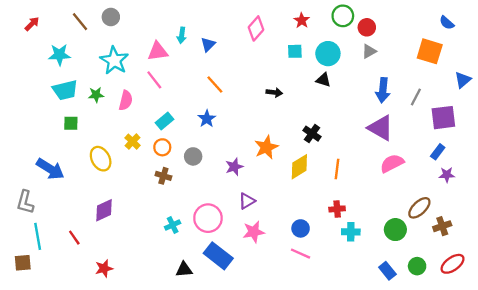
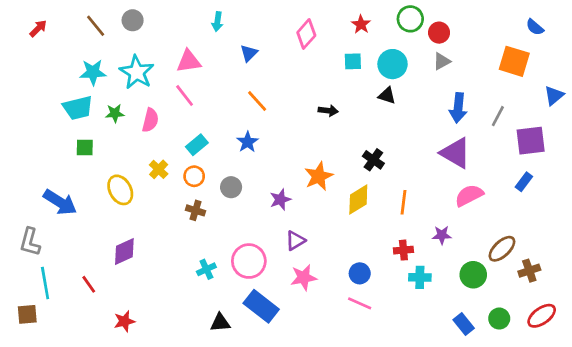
cyan arrow: (182, 35) -> (217, 22), moved
cyan star: (59, 55) -> (93, 72), moved
purple star: (447, 175) -> (442, 235), moved

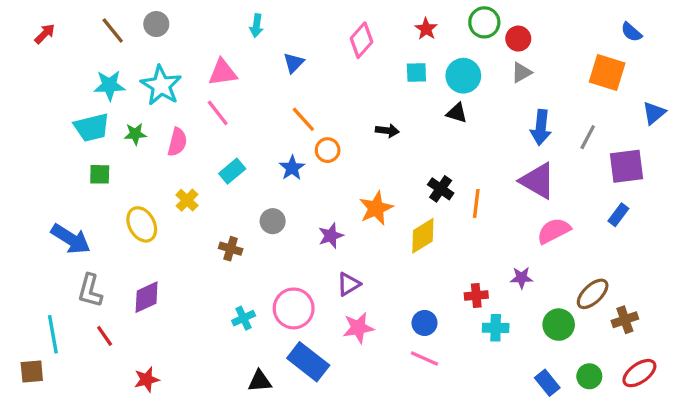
orange circle: (194, 176) -> (328, 150), moved
orange line: (403, 202) -> (476, 203), moved
gray L-shape: (30, 242) -> (90, 291), moved

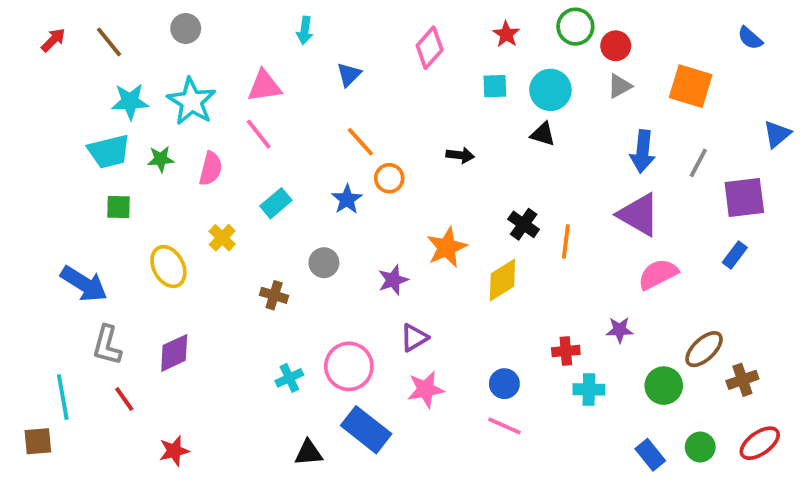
brown line: (113, 30) -> (109, 42), moved
orange square: (607, 72) -> (691, 86), moved

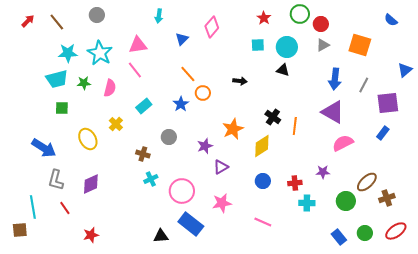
pink diamond: (430, 48) -> (212, 27), moved
purple triangle: (414, 338) -> (221, 167), moved
cyan cross: (289, 378) -> (151, 179), moved
blue circle: (504, 384) -> (263, 181), moved

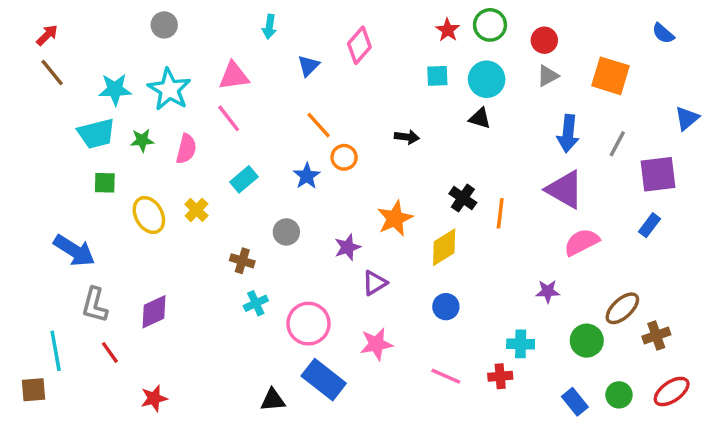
green circle: (300, 14) -> (490, 25), moved
brown line: (57, 22) -> (52, 72), moved
yellow ellipse: (88, 139) -> (149, 215), moved
red cross: (295, 183) -> (500, 376), moved

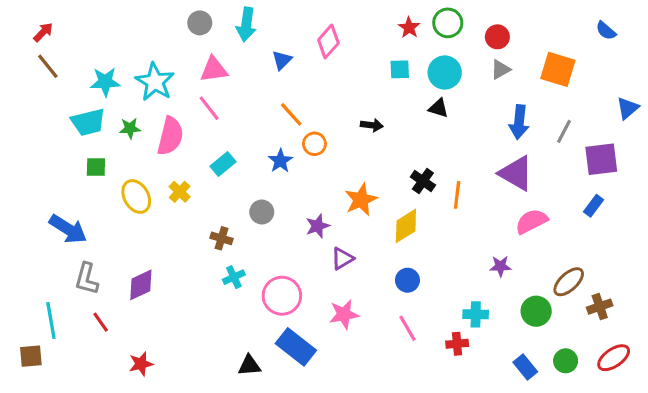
gray circle: (164, 25) -> (200, 23), moved
cyan arrow: (269, 27) -> (246, 24), size x1.5
pink semicircle: (186, 149) -> (170, 136), size x1.4
pink line: (446, 376) -> (407, 328), moved, turned 36

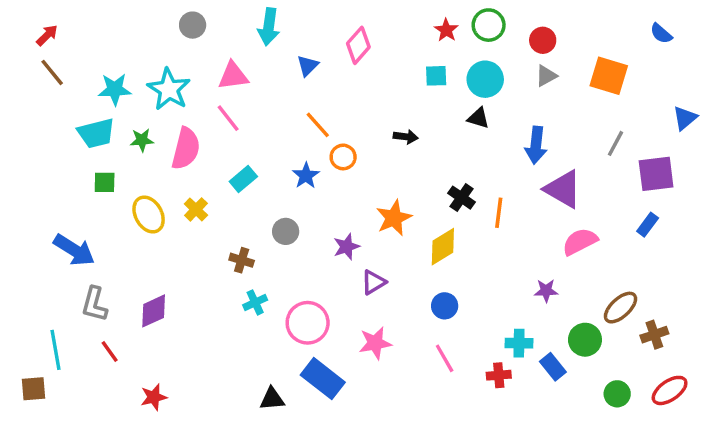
gray circle: (200, 23) -> (193, 25), moved
blue arrow: (519, 122) -> (536, 145), moved
blue rectangle: (525, 367) -> (553, 367), moved

